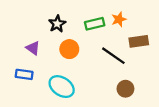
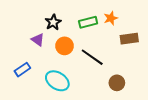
purple triangle: (33, 48) -> (38, 40), moved
black line: (113, 56) -> (92, 57), moved
blue rectangle: (24, 74) -> (22, 70), turned -42

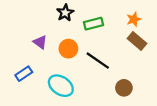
orange star: (111, 18) -> (134, 19), moved
black star: (53, 22) -> (65, 13), moved
brown rectangle: (129, 39) -> (137, 41), turned 48

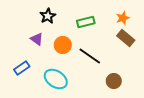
black star: (65, 13) -> (48, 16), moved

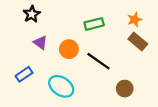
black star: (48, 16) -> (32, 14), moved

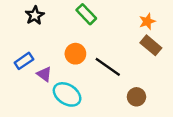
green rectangle: (94, 24) -> (86, 14), moved, turned 60
purple triangle: (40, 43) -> (44, 74), moved
blue rectangle: (24, 74) -> (24, 61), moved

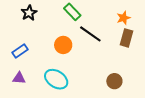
brown rectangle: (151, 45) -> (126, 38), turned 66
black line: (108, 67) -> (90, 34), moved
purple triangle: (44, 74) -> (19, 78), moved, turned -32

